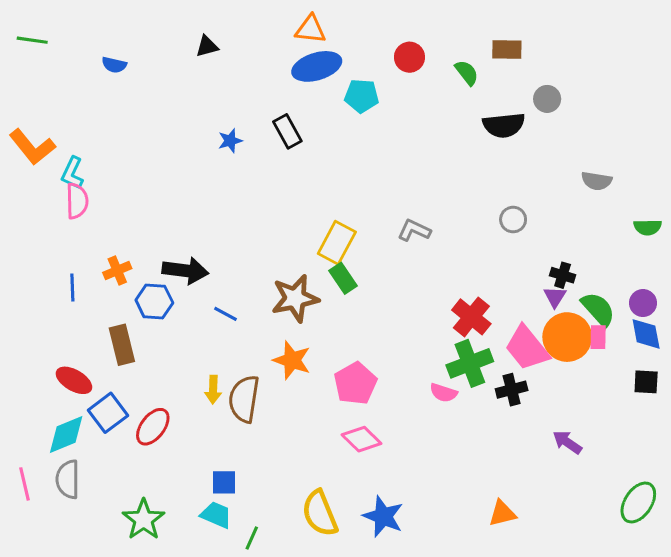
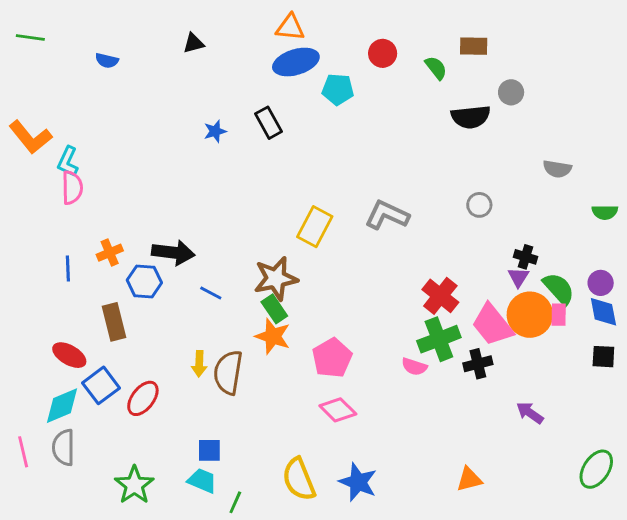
gray L-shape: (414, 230) -> (387, 215), size x1.4
green rectangle: (343, 278) -> (274, 309), moved

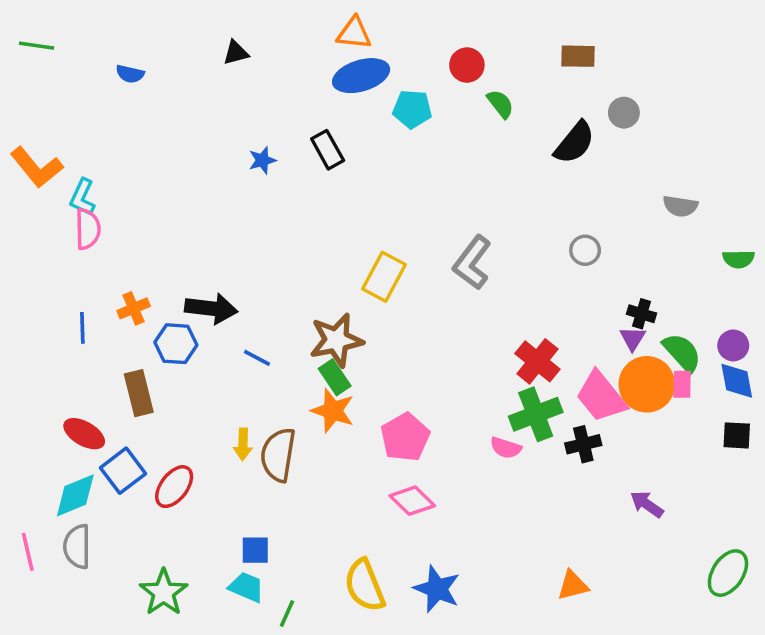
green semicircle: (436, 68) -> (500, 104), moved
black semicircle: (471, 117) -> (574, 143), turned -45
gray L-shape: (387, 215) -> (472, 263), turned -78

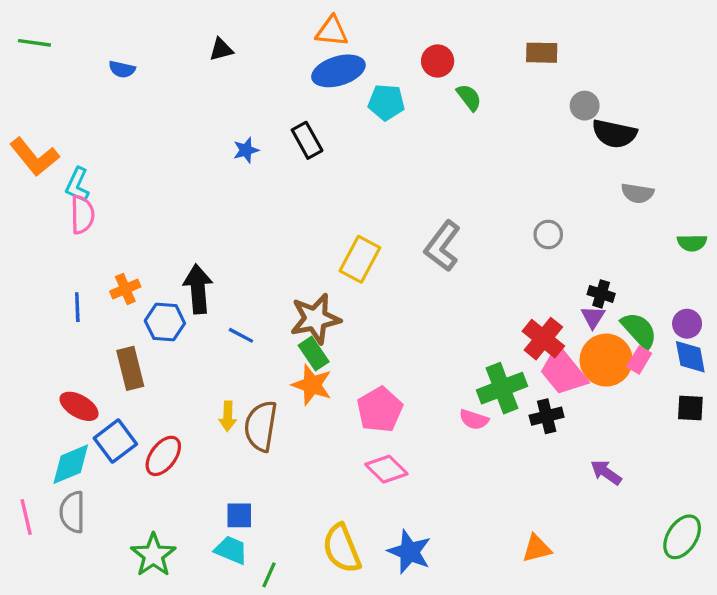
black semicircle: (574, 143) -> (614, 134), moved, turned 63
black arrow: (211, 308) -> (198, 289), turned -102
red cross: (537, 361) -> (543, 339), moved
pink rectangle: (682, 384) -> (639, 360), turned 30

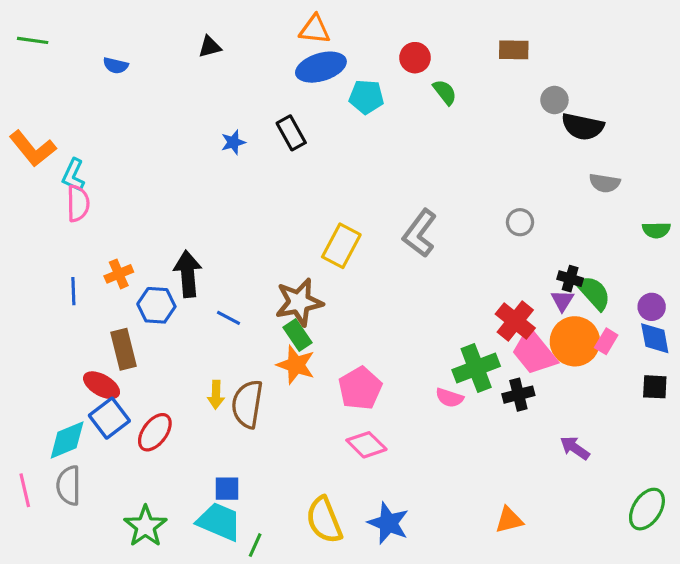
green semicircle: (639, 330) -> (594, 293), moved
red ellipse: (79, 406) -> (102, 385), moved
cyan trapezoid: (231, 550) -> (219, 522), size x1.4

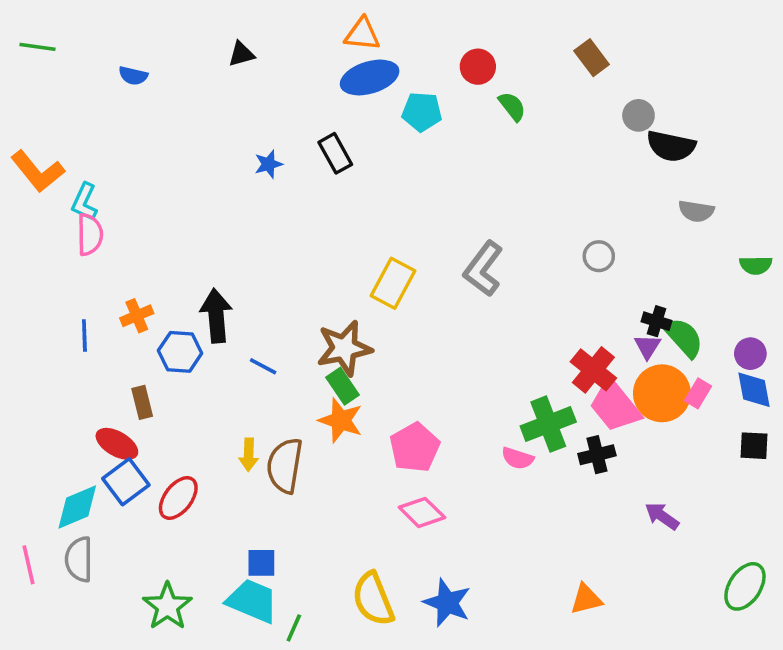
brown rectangle: (514, 50) -> (592, 58), turned 52
brown rectangle: (123, 349) -> (142, 402), size x0.7

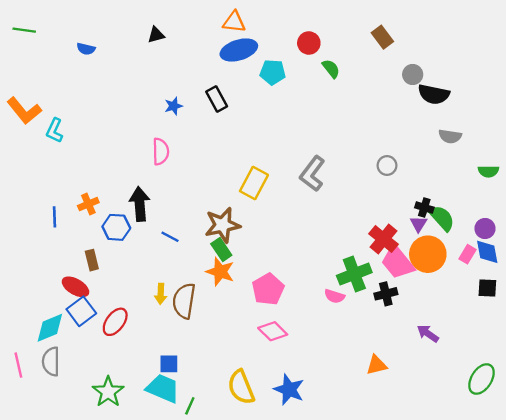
pink semicircle: (90, 235) -> (161, 152), moved
pink rectangle: (698, 393) -> (467, 254), moved
orange triangle: (586, 599) -> (376, 365), moved

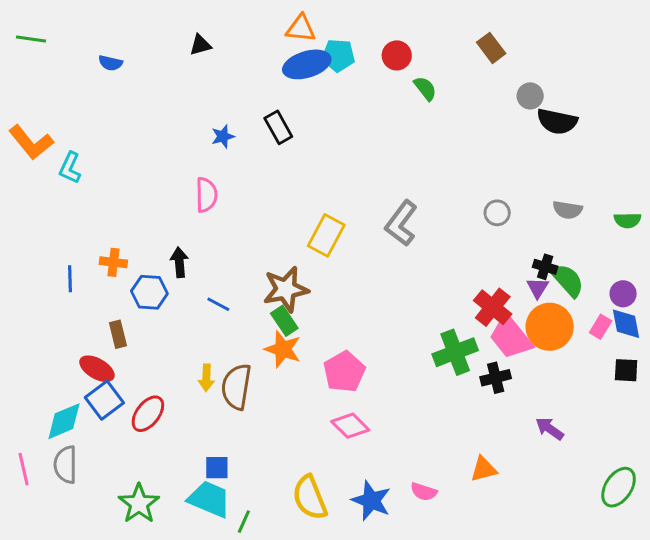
cyan pentagon: (273, 72) -> (338, 55), moved
gray semicircle: (450, 136) -> (568, 210), moved
orange cross: (88, 204) -> (113, 262), turned 30
black arrow: (140, 204) -> (179, 262), size x0.7
pink semicircle: (334, 296) -> (424, 492), moved

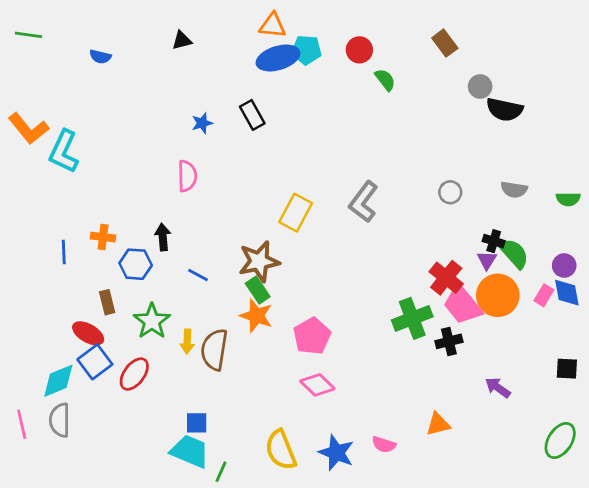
cyan L-shape: (70, 168) -> (64, 152), size x1.5
black square: (626, 370) -> (567, 369), moved
green star: (139, 504) -> (152, 321), moved

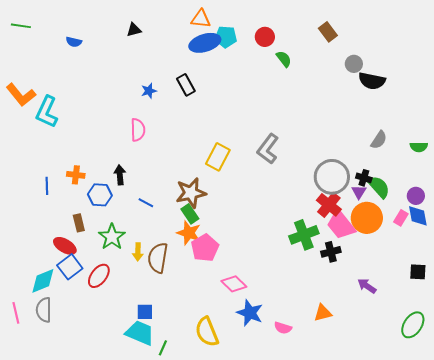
gray semicircle: (514, 190) -> (379, 140), turned -66
gray circle: (450, 192) -> (332, 177), moved, size x2.0
pink pentagon: (312, 336) -> (205, 248), moved
blue star: (336, 453) -> (250, 313), moved

